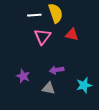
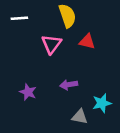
white line: (34, 15) -> (19, 18), moved
gray triangle: (48, 88) -> (80, 117), moved

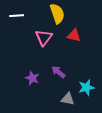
purple arrow: (69, 85) -> (58, 72), turned 48
purple star: (28, 92) -> (32, 78), moved

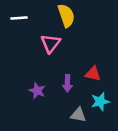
red triangle: (74, 35) -> (93, 74), moved
purple arrow: (58, 72) -> (67, 83), turned -128

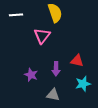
gray triangle: (78, 115) -> (53, 95), moved

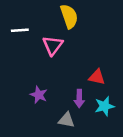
white line: (16, 15) -> (20, 30), moved
purple arrow: (56, 69) -> (79, 99), moved

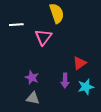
red triangle: (97, 77) -> (80, 63), turned -48
gray triangle: (67, 120) -> (33, 98), moved

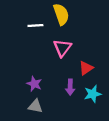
white line: (16, 25) -> (35, 25), moved
pink triangle: (43, 37) -> (62, 48), moved

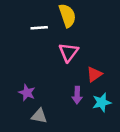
purple star: (34, 84) -> (27, 93), moved

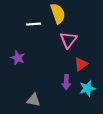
pink triangle: (69, 52) -> (68, 40), moved
purple star: (27, 93) -> (18, 58), moved

